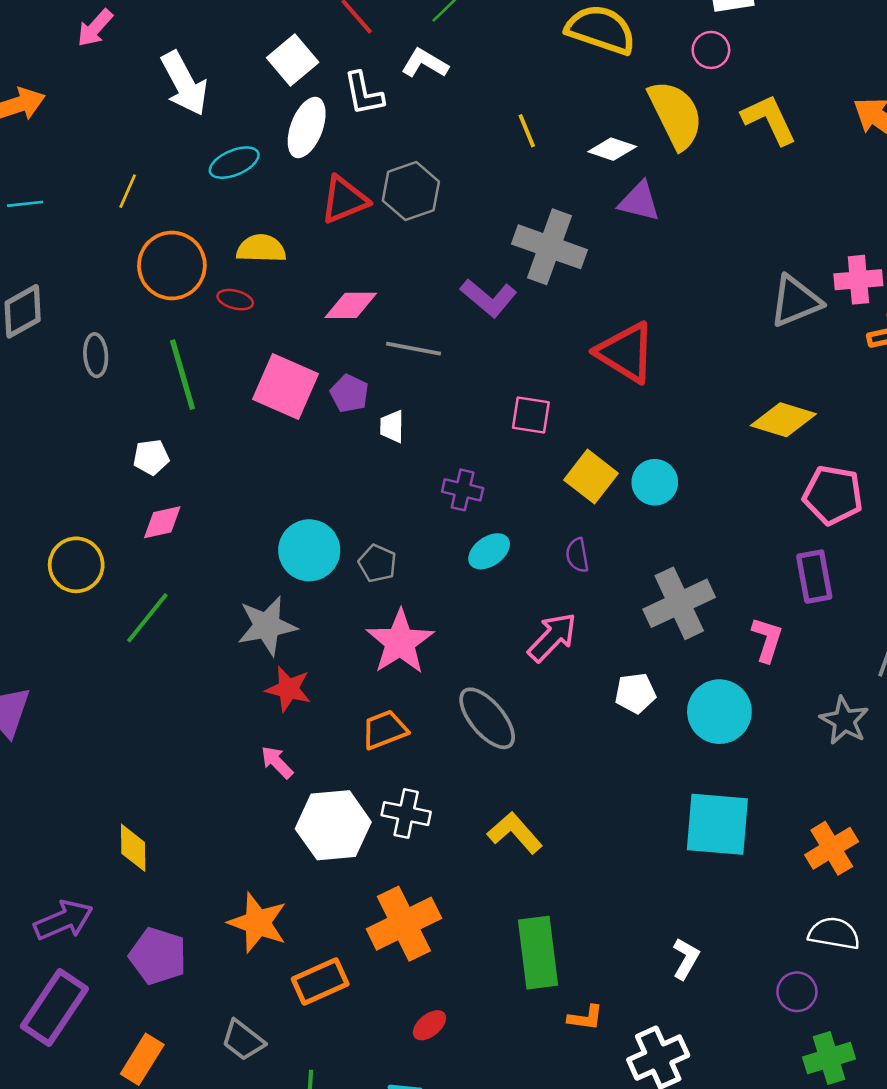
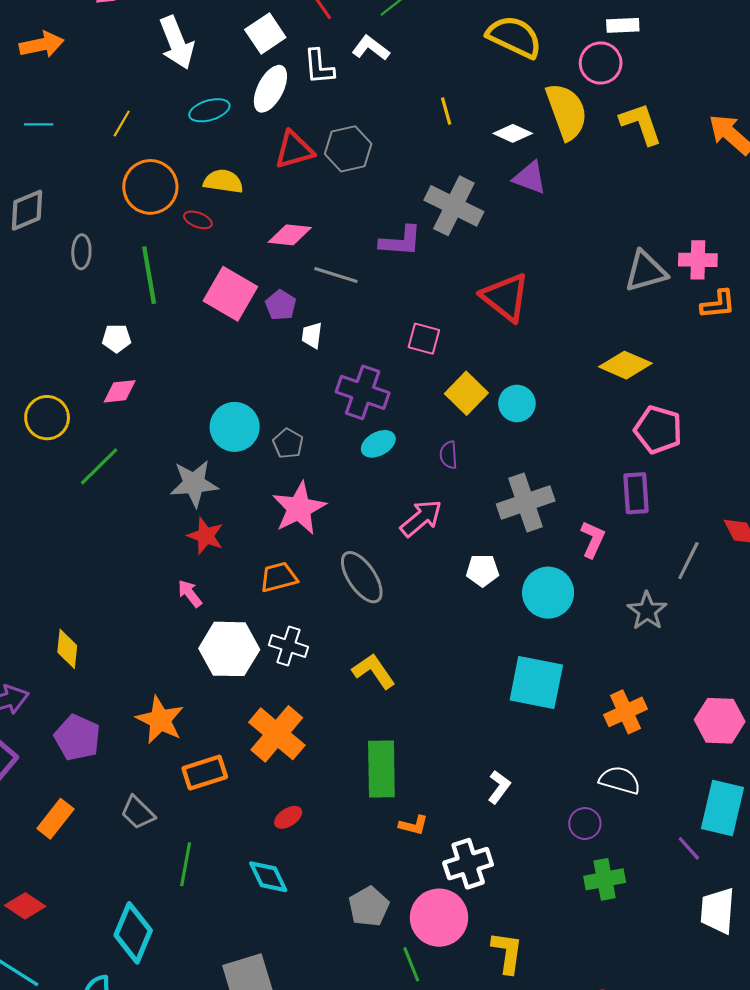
pink circle: (711, 50) -> (601, 63), size x1.4
purple L-shape: (489, 298) -> (401, 241), turned -42
purple cross: (463, 490) -> (363, 392), size x1.6
orange cross: (404, 924) -> (277, 734), turned -30

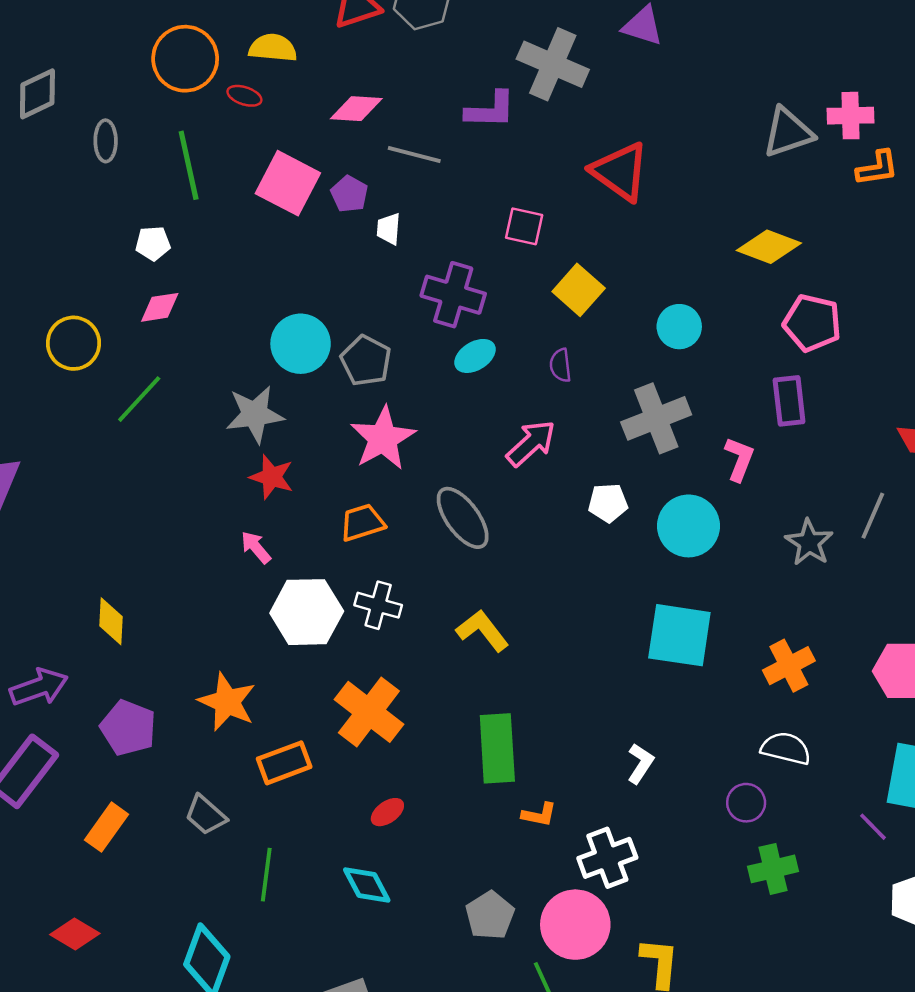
cyan circle: (517, 403) -> (679, 327), moved
gray pentagon: (288, 443) -> (366, 361), size x1.4
gray line: (688, 561) -> (873, 516), moved

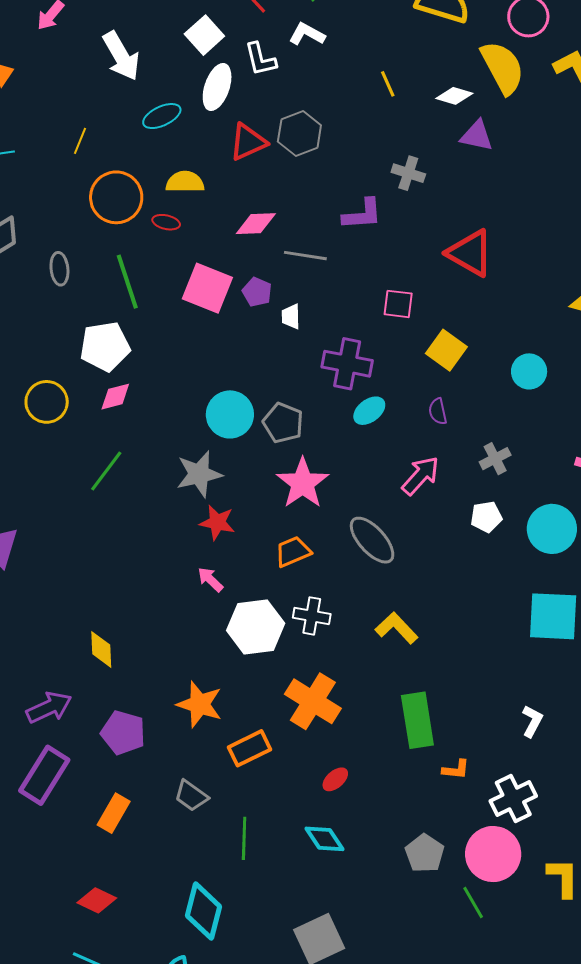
gray cross: (553, 64) -> (408, 173), size x0.6
white pentagon: (153, 243) -> (105, 346), size x1.8
yellow circle: (73, 343) -> (47, 402), moved
gray cross: (656, 418) -> (495, 459), moved, size x0.6

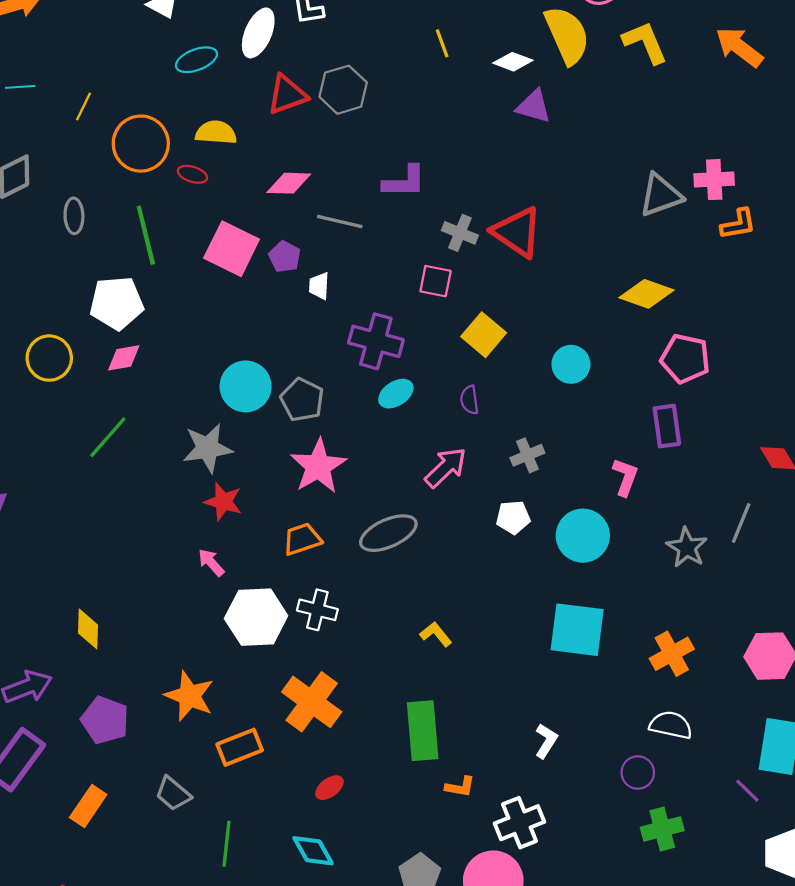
yellow line: (80, 141) -> (83, 106), moved
gray cross: (408, 173) -> (460, 233), moved
gray ellipse: (372, 540) -> (388, 533), turned -76
yellow L-shape: (397, 628) -> (436, 634), moved, size x0.7

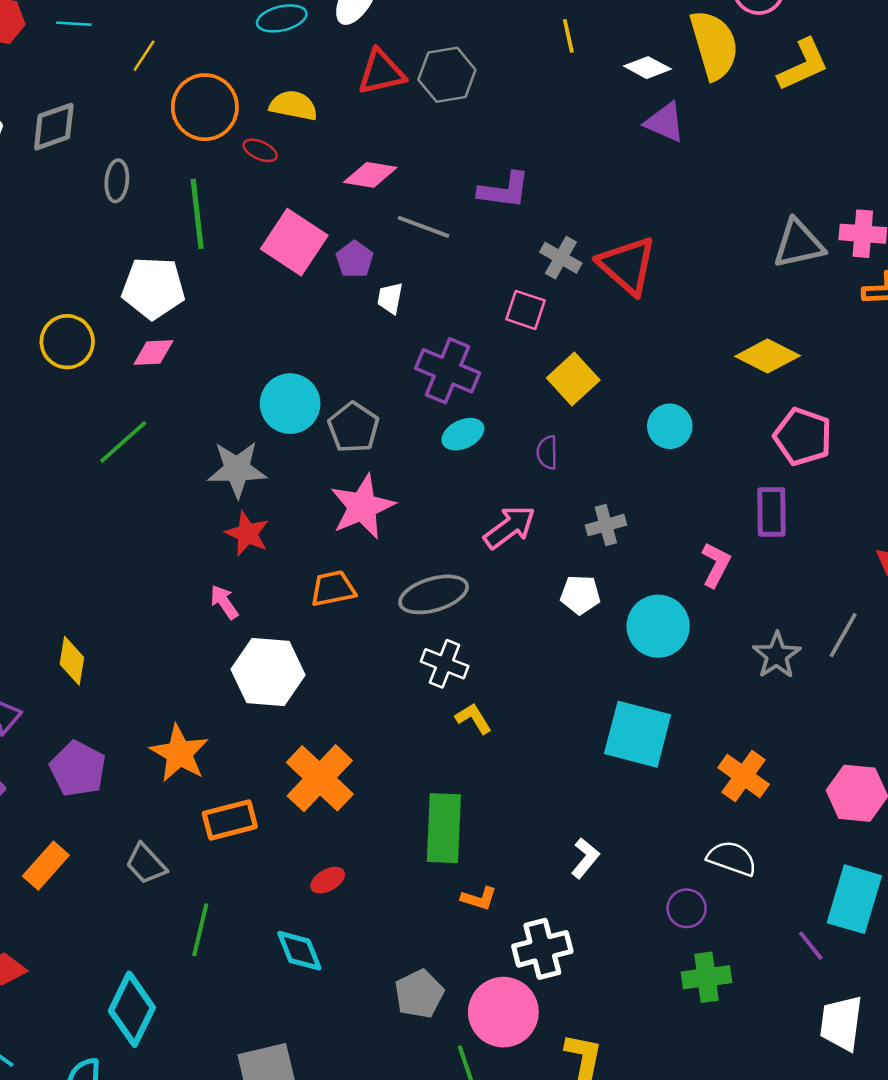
yellow L-shape: (645, 42) -> (803, 65), turned 81
white cross: (317, 610) -> (445, 664), moved
orange cross: (672, 654) -> (744, 776), turned -33

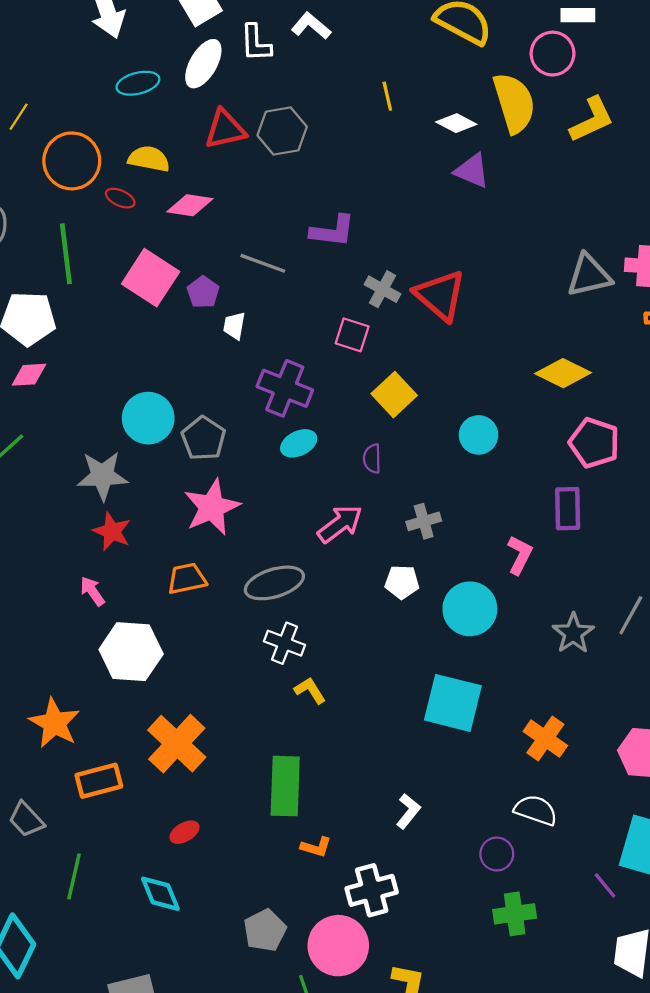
pink diamond: (370, 175) -> (190, 205), moved

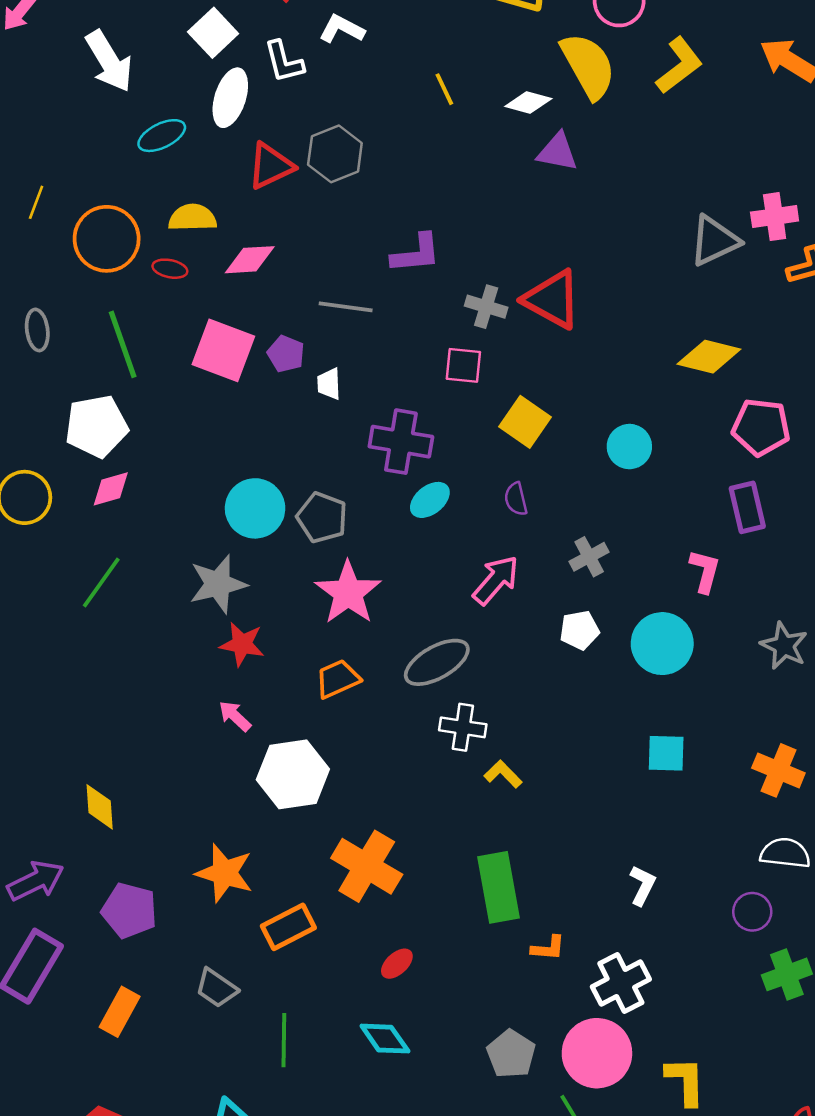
cyan square: (453, 703) -> (666, 753), size x0.6

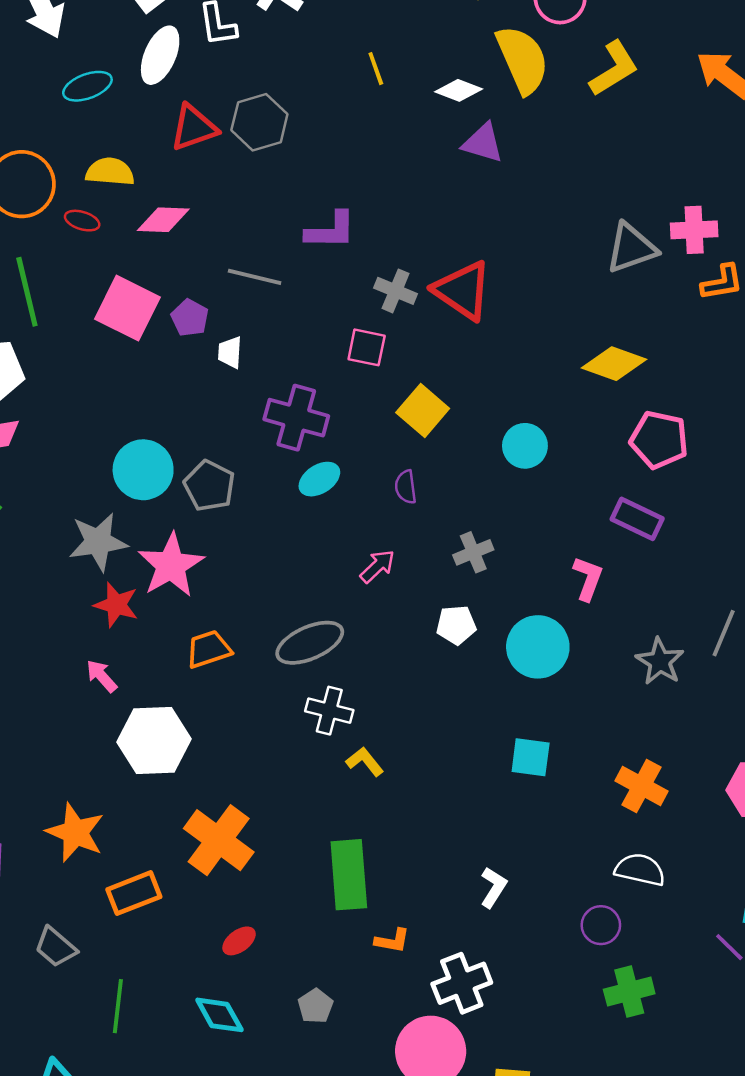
purple rectangle: (747, 507) -> (637, 519), turned -57
pink arrow: (496, 580) -> (377, 566), size x0.7
pink star: (348, 593) -> (171, 565), moved
gray pentagon: (511, 1054) -> (315, 1006), moved, size x0.7

